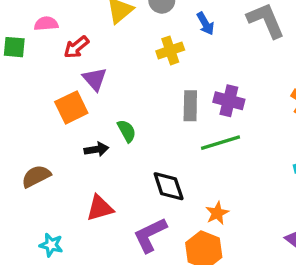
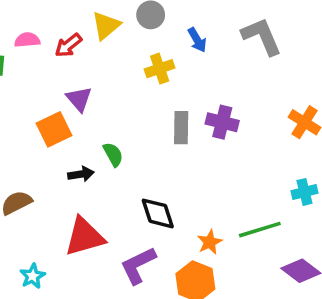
red arrow: (76, 47) -> (68, 45), moved
green line: (221, 143) -> (260, 230), moved
red triangle: (100, 208) -> (84, 237), size x1.4
cyan star: (51, 245) -> (33, 276), turned 30

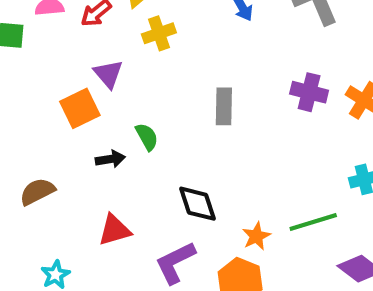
yellow cross: (160, 69) -> (159, 33), moved
purple cross: (222, 122) -> (309, 92), moved
red triangle: (84, 237) -> (114, 230), size x0.7

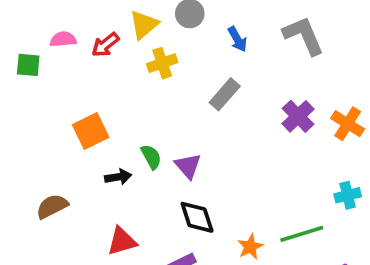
purple triangle: (108, 74) -> (188, 166), moved
purple cross: (309, 92) -> (298, 116), turned 32
gray rectangle: (224, 106) -> (225, 94), moved, turned 40

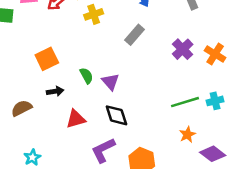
black arrow: (118, 177) -> (55, 91), moved
green line: (302, 234) -> (185, 102), moved
red triangle: (122, 241) -> (76, 119), moved
orange star: (250, 247) -> (187, 135), moved

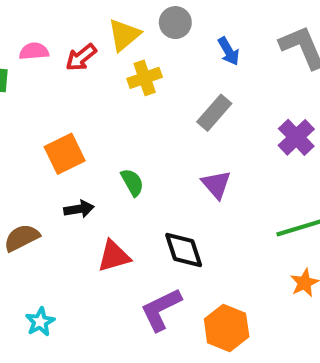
purple triangle: (110, 82) -> (216, 184), moved

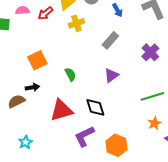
purple triangle: (216, 184) -> (111, 75), turned 35
black arrow: (79, 209) -> (32, 87), moved
red triangle: (114, 256) -> (61, 110), size x1.4

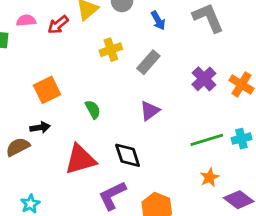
yellow cross: (76, 23) -> (111, 50), moved

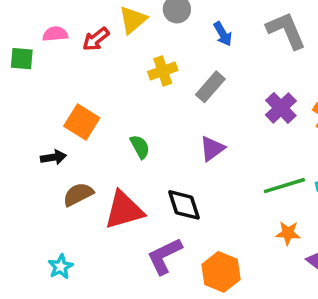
orange square: (47, 90) -> (82, 122), turned -32
black arrow: (40, 127) -> (53, 157), moved
brown semicircle: (18, 147) -> (78, 194), moved
orange star: (210, 177) -> (288, 233), turned 30

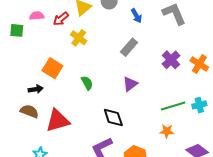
yellow cross: (163, 71) -> (79, 38), moved, turned -35
brown semicircle: (78, 194) -> (29, 111), moved, turned 48
red triangle: (124, 210) -> (58, 121), moved
orange star: (288, 233) -> (167, 131), moved

